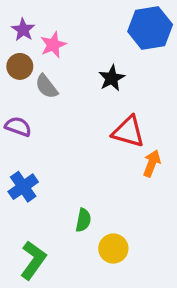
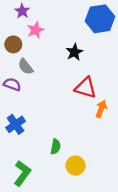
purple star: (23, 30) -> (22, 11), moved
gray semicircle: (47, 86) -> (26, 67), moved

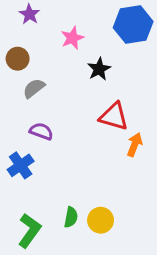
pink star: (36, 30) -> (72, 38), moved
gray semicircle: (26, 67) -> (34, 88), turned 90
purple semicircle: (12, 84) -> (41, 131), moved
green semicircle: (56, 147) -> (71, 217), moved

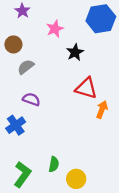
yellow circle: (101, 220) -> (76, 179), moved

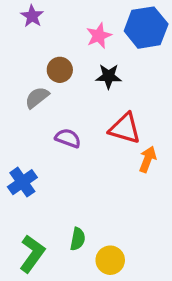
pink star: (55, 29) -> (99, 36), moved
brown circle: (13, 44) -> (60, 70), moved
black star: (75, 52) -> (109, 76), turned 30
purple semicircle: (31, 99) -> (68, 138), moved

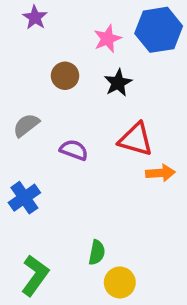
black star: (109, 76) -> (118, 83), turned -30
gray semicircle: (37, 97) -> (26, 125), moved
orange arrow: (148, 159) -> (160, 173), turned 65
green semicircle: (78, 239) -> (97, 252), moved

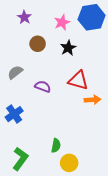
purple star: (35, 17) -> (24, 17), moved

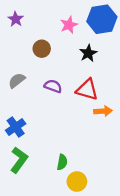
purple star: (24, 17) -> (16, 19), moved
black star: (68, 48) -> (88, 53), moved
purple semicircle: (43, 87) -> (53, 86), moved
green L-shape: (20, 159) -> (19, 160), moved

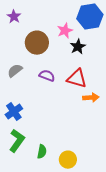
pink star: (69, 25) -> (65, 31), moved
brown circle: (42, 49) -> (37, 43), size x1.5
green semicircle: (62, 162) -> (42, 152), moved

